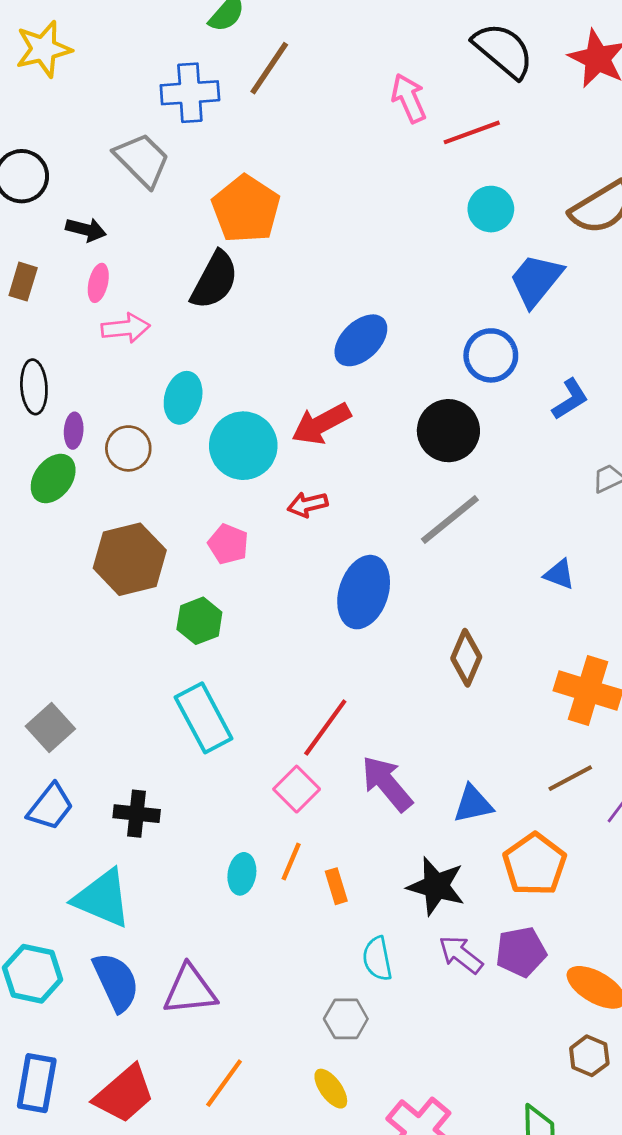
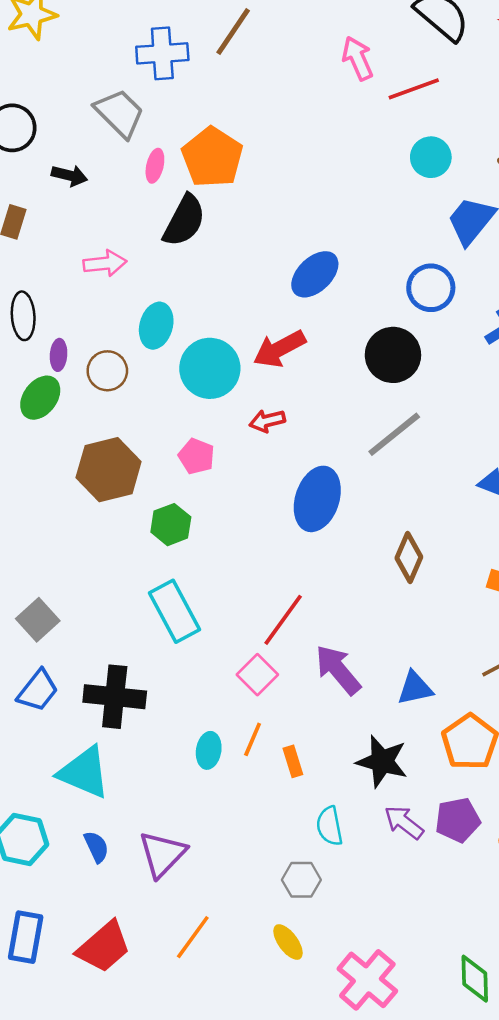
pink ellipse: (98, 283) -> (155, 166), moved
black cross: (137, 814) -> (115, 697), size x1.5
blue semicircle: (116, 982) -> (96, 847), size x0.6
purple triangle: (190, 990) -> (162, 854), turned -40

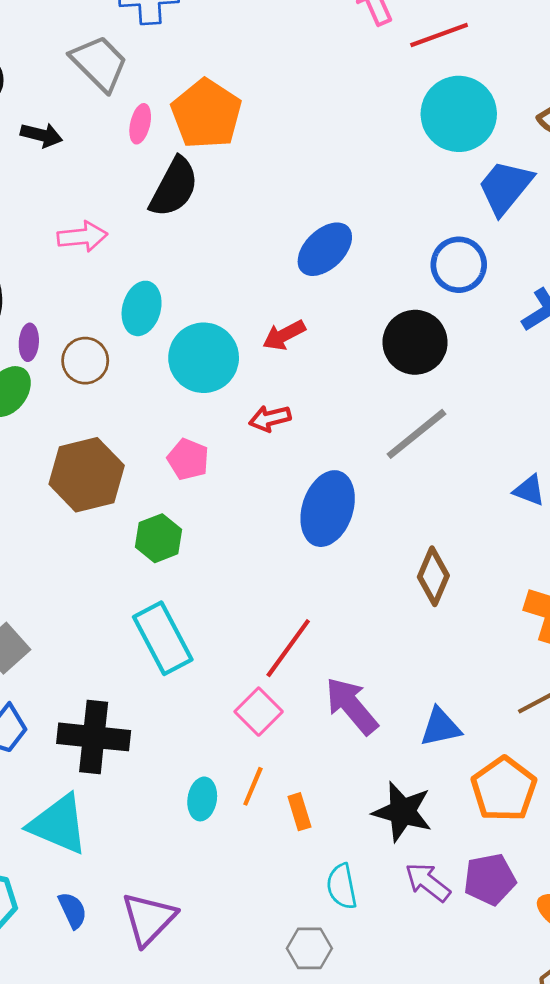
cyan circle: (431, 157) -> (459, 114), size x1.6
red arrow: (279, 349) -> (284, 335), size x0.7

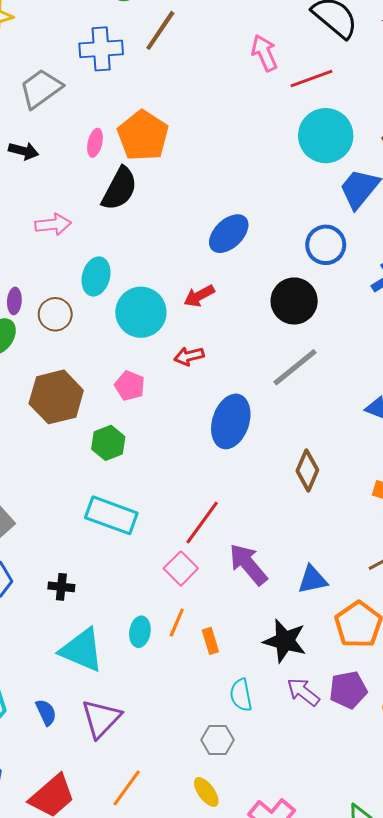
gray trapezoid: (99, 63) -> (41, 89), moved, turned -81
cyan rectangle: (163, 638) -> (111, 515), turned -42
black cross: (94, 737) -> (61, 587), size x0.5
cyan triangle: (58, 824) -> (82, 650), moved

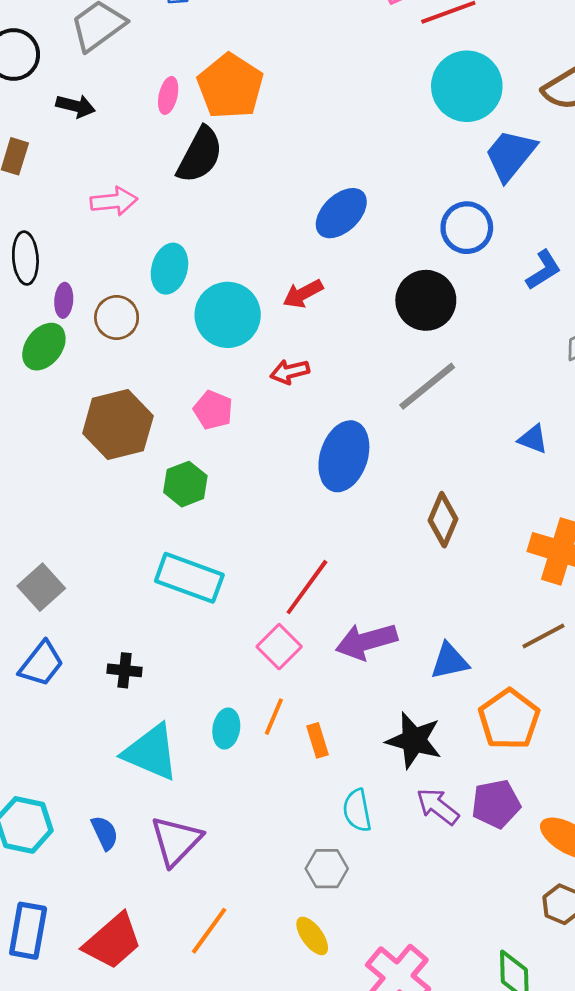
purple arrow: (248, 564) -> (366, 641), turned -66

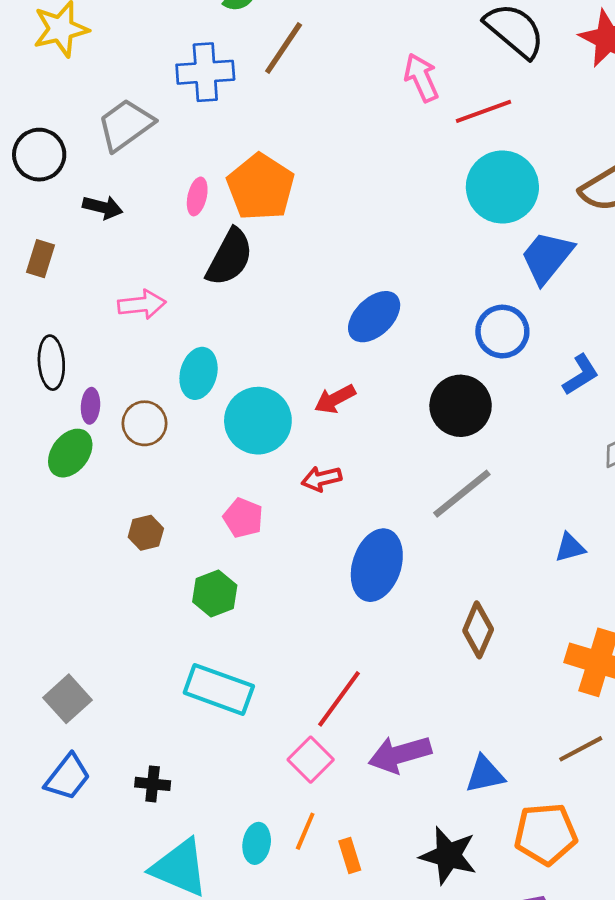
brown hexagon: (118, 425) -> (146, 533), size x0.5
blue triangle: (533, 439) -> (570, 548), turned -36
orange pentagon: (509, 719) -> (546, 834), turned 30

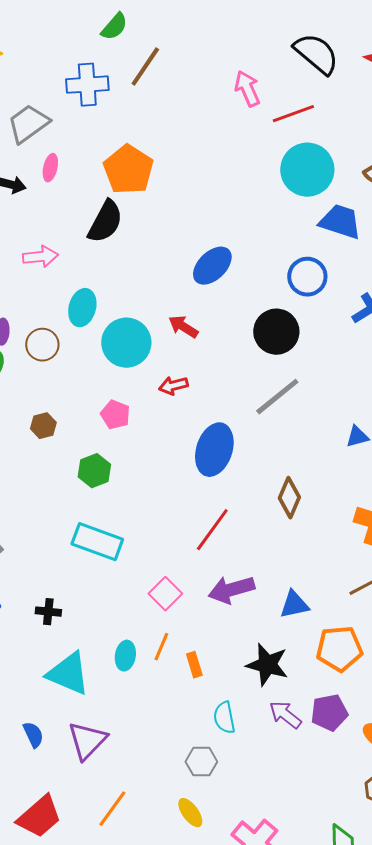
pink ellipse: (197, 196) -> (50, 168), moved
blue trapezoid: (547, 257) -> (340, 222), turned 69
red arrow: (335, 399) -> (183, 327), turned 60
red line: (339, 699) -> (212, 530), moved

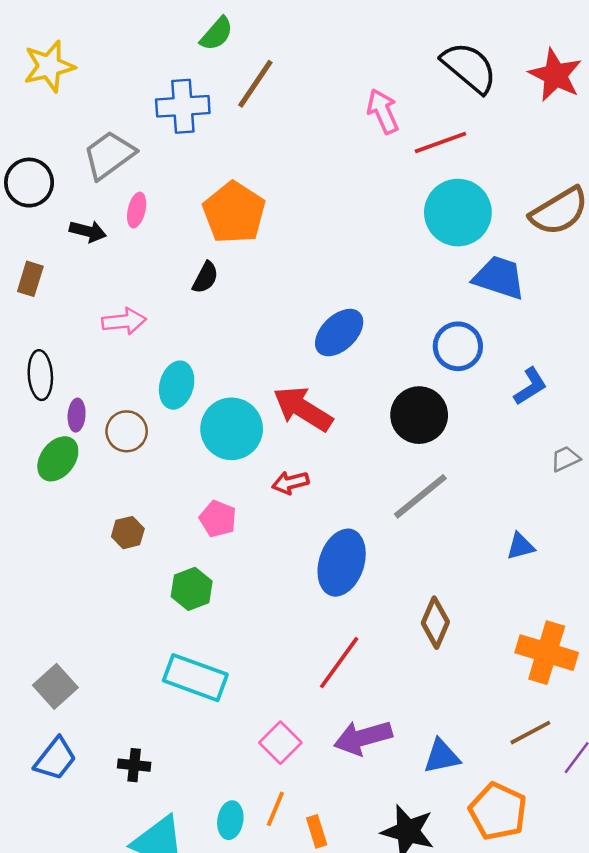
black semicircle: (105, 222) -> (205, 278), size x0.6
red arrow: (183, 327) -> (303, 409), size x1.6
orange pentagon: (339, 649) -> (498, 811), turned 30

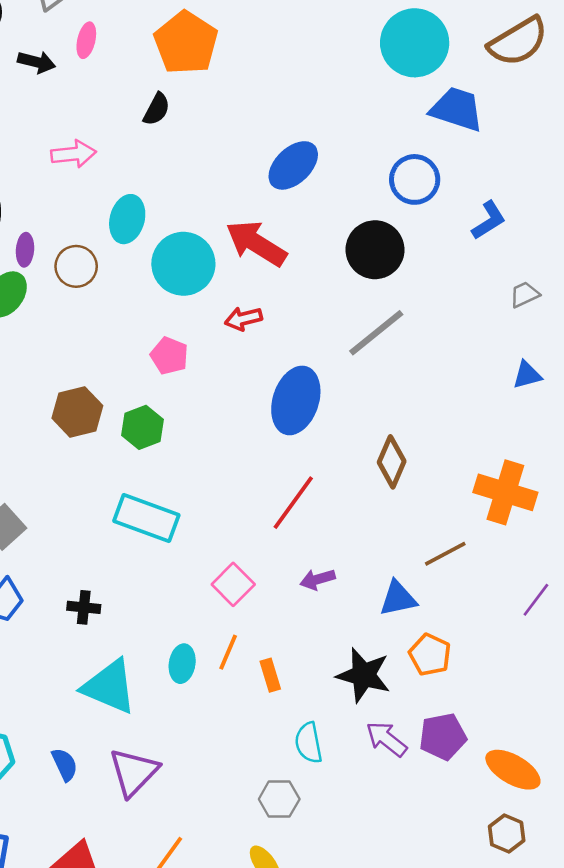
brown hexagon: (128, 533) -> (77, 412), moved, size x1.5
blue triangle: (520, 546) -> (527, 375), moved
brown line: (530, 733) -> (445, 554), moved
purple arrow: (363, 738) -> (318, 579), size x0.6
orange pentagon: (498, 811) -> (430, 655), moved, size x0.7

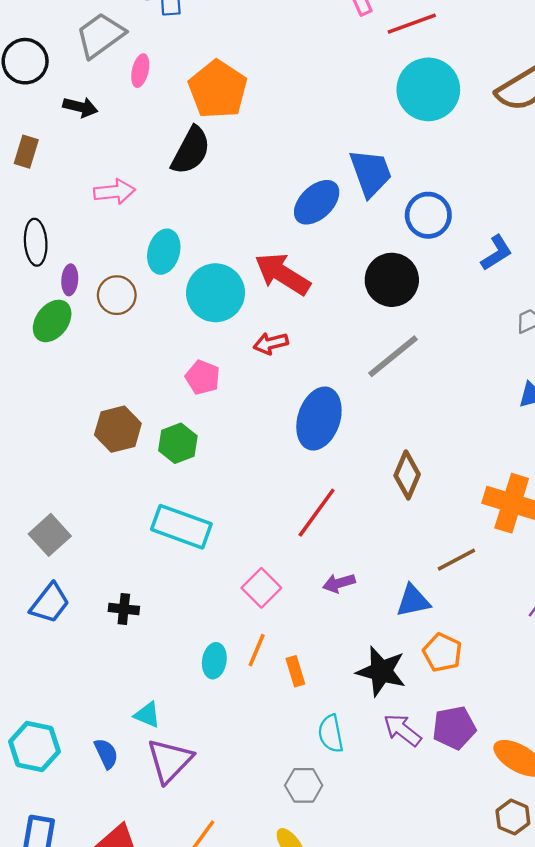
pink ellipse: (86, 40) -> (140, 71), moved
black semicircle: (157, 109) -> (191, 151), size x1.6
blue trapezoid: (457, 109) -> (371, 173), moved, turned 52
cyan triangle: (109, 687) -> (147, 715), moved, size x0.5

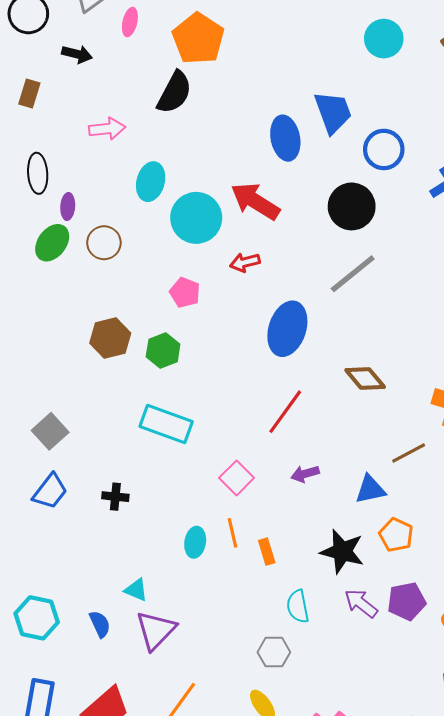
cyan circle: (428, 89) -> (384, 39), size x0.7
blue ellipse: (317, 202) -> (285, 138), turned -57
brown circle: (117, 295) -> (104, 243), moved
brown diamond: (407, 475) -> (365, 378), turned -63
orange line: (257, 650) -> (232, 533), turned -36

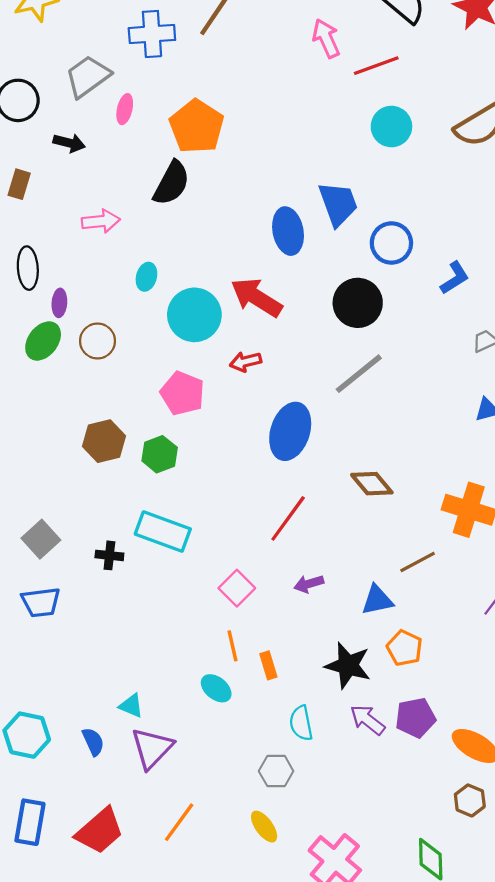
cyan ellipse: (151, 182) -> (146, 277), size x0.7
pink pentagon: (185, 292) -> (182, 393), size x1.4
blue trapezoid: (50, 491) -> (41, 602), turned 45
black cross: (115, 497) -> (109, 555), moved
cyan ellipse: (195, 542) -> (216, 688), moved, turned -60

